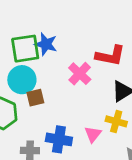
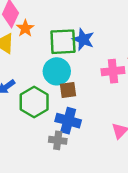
pink cross: (80, 74) -> (113, 71), turned 35
blue cross: (59, 139) -> (68, 121), moved

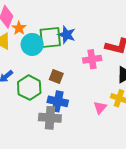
cyan circle: (57, 71) -> (32, 44), moved
brown square: (68, 90) -> (56, 76), turned 32
gray cross: (58, 140) -> (50, 118), size x1.5

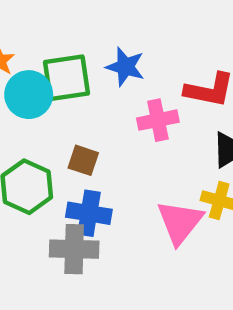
blue star: (67, 35) -> (125, 67), moved
pink triangle: (100, 107) -> (180, 222), size x1.6

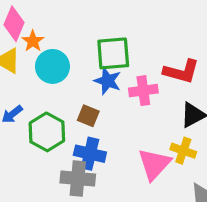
blue star: (125, 67) -> (108, 81), moved
green square: (66, 78) -> (113, 53), moved

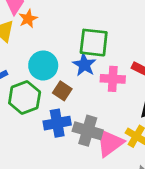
cyan circle: (52, 66) -> (43, 65), moved
blue cross: (90, 154) -> (57, 123), turned -35
gray cross: (78, 179) -> (88, 131), moved

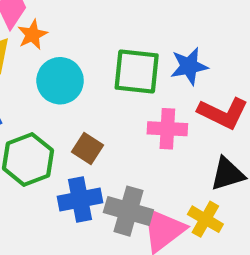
cyan circle: (43, 65) -> (60, 81), moved
blue star: (84, 65) -> (189, 66), moved, turned 30

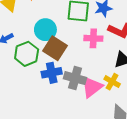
cyan circle: (60, 81) -> (45, 30), moved
brown square: (87, 148) -> (55, 48), size x1.6

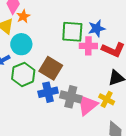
cyan circle: (45, 30) -> (21, 44), moved
pink cross: (93, 38) -> (88, 46), moved

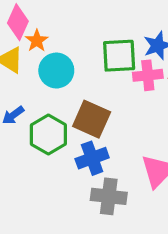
cyan circle: (21, 44) -> (56, 71), moved
gray cross: (71, 97) -> (109, 196), moved

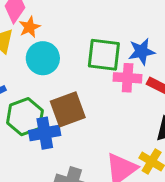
brown square: (92, 119) -> (68, 109), turned 36
blue cross: (92, 158) -> (45, 133), moved

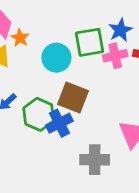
cyan circle: (43, 58) -> (56, 58), moved
brown square: (68, 109) -> (73, 97), turned -32

